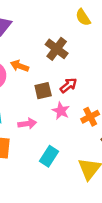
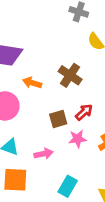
orange arrow: (20, 66) -> (32, 83), moved
pink star: (61, 111) -> (78, 139), turned -30

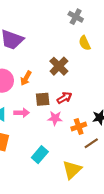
orange arrow: (32, 83) -> (26, 78), moved, turned -88
pink arrow: (44, 154) -> (22, 113), moved

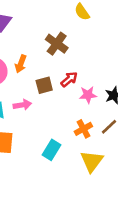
pink star: (55, 118) -> (88, 95), moved
orange cross: (79, 127) -> (83, 129), moved

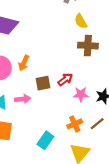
brown cross: (57, 44) -> (88, 46), moved, turned -36

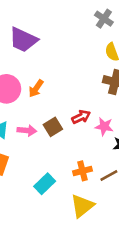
brown square: (43, 83) -> (53, 127), moved, turned -32
pink star: (81, 94) -> (104, 126), moved

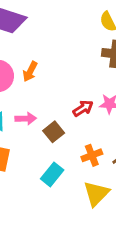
red arrow: (81, 117) -> (83, 108), moved
brown square: (53, 127) -> (54, 132), moved

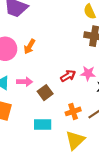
cyan rectangle: (52, 174) -> (43, 124), turned 49

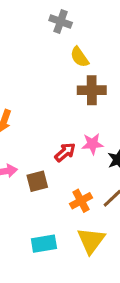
brown square: (45, 93) -> (37, 181), turned 32
cyan rectangle: (43, 124) -> (44, 244), moved

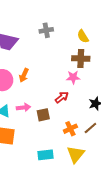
gray cross: (61, 22) -> (46, 30), moved, turned -32
yellow semicircle: (79, 57) -> (83, 36), moved
pink star: (92, 144) -> (73, 77), moved

